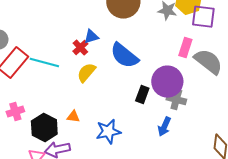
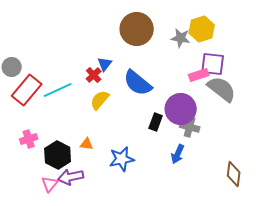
purple square: (203, 17) -> (213, 64), moved
blue triangle: (91, 37) -> (105, 64), turned -35
pink rectangle: (185, 48) -> (199, 75), turned 54
cyan line: (44, 63) -> (58, 90), turned -40

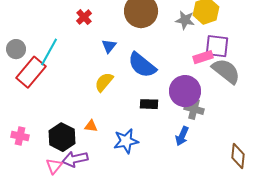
red cross: (94, 75) -> (84, 17), moved
cyan line: (58, 90) -> (49, 52), moved, turned -36
black rectangle: (156, 122) -> (149, 104), moved, turned 72
pink cross: (29, 139) -> (20, 136), moved, turned 30

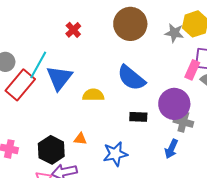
blue triangle: (109, 46) -> (59, 78), moved, size x1.8
pink rectangle: (203, 57) -> (192, 70), turned -48
yellow semicircle: (104, 82) -> (93, 95), turned 50

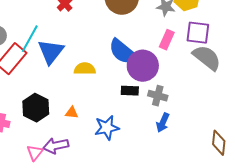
pink rectangle: (192, 70) -> (167, 40), moved
purple circle: (174, 104) -> (143, 66), moved
gray cross: (183, 122) -> (158, 96), moved
black hexagon: (51, 150) -> (36, 108), moved

